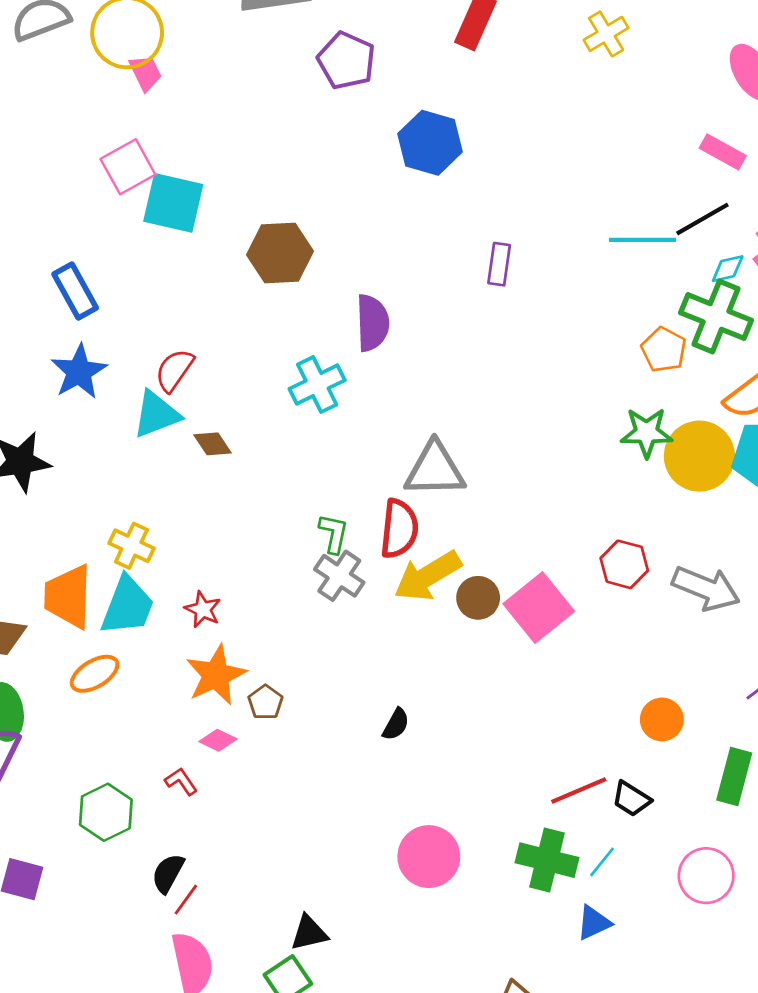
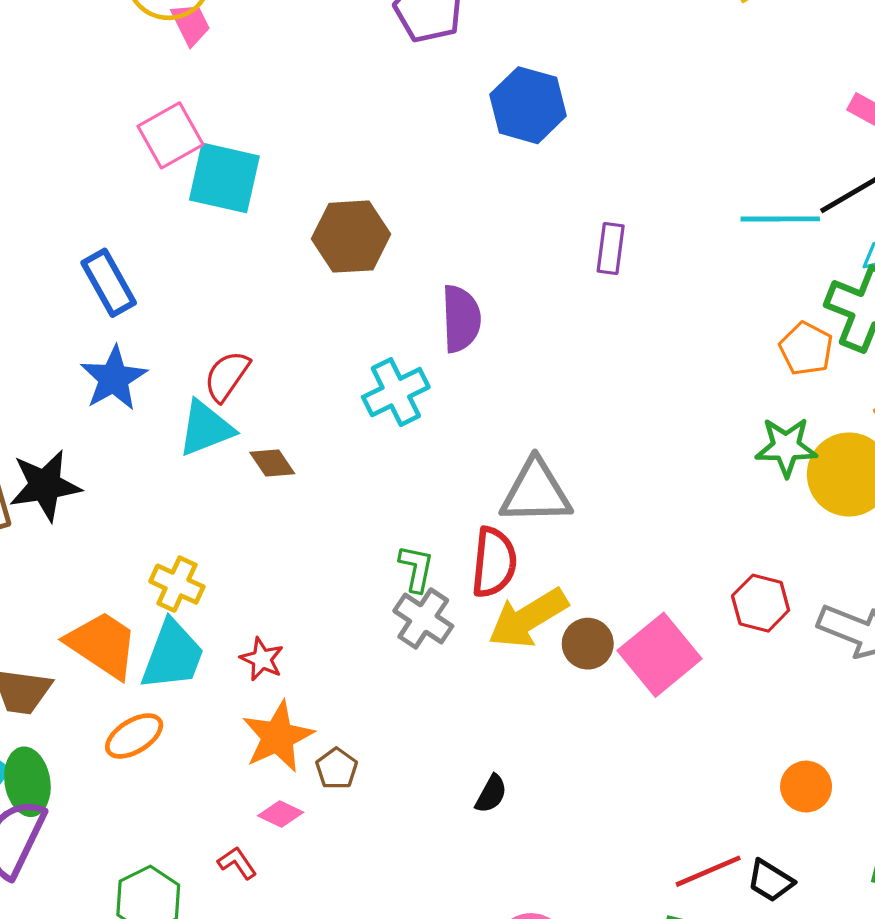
orange trapezoid: (68, 596) -> (102, 645), turned 122

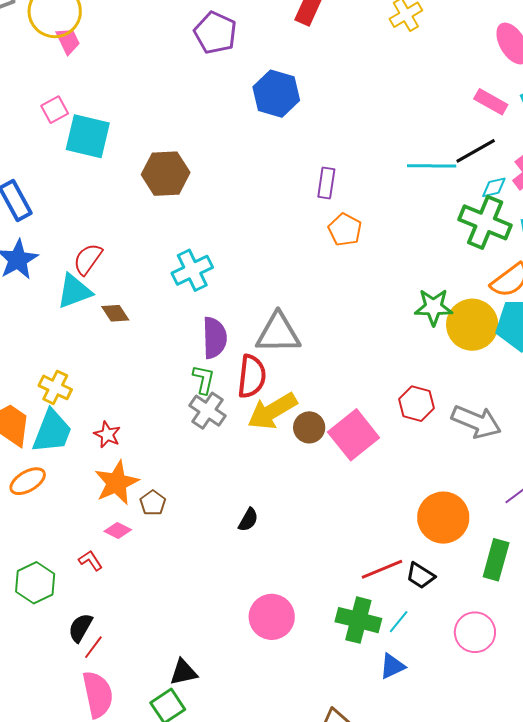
pink square: (170, 135) -> (55, 110), size x0.7
purple semicircle: (461, 319) -> (215, 338), moved
orange pentagon: (806, 349) -> (345, 230), moved
orange circle: (806, 787) -> (443, 518), size x1.6

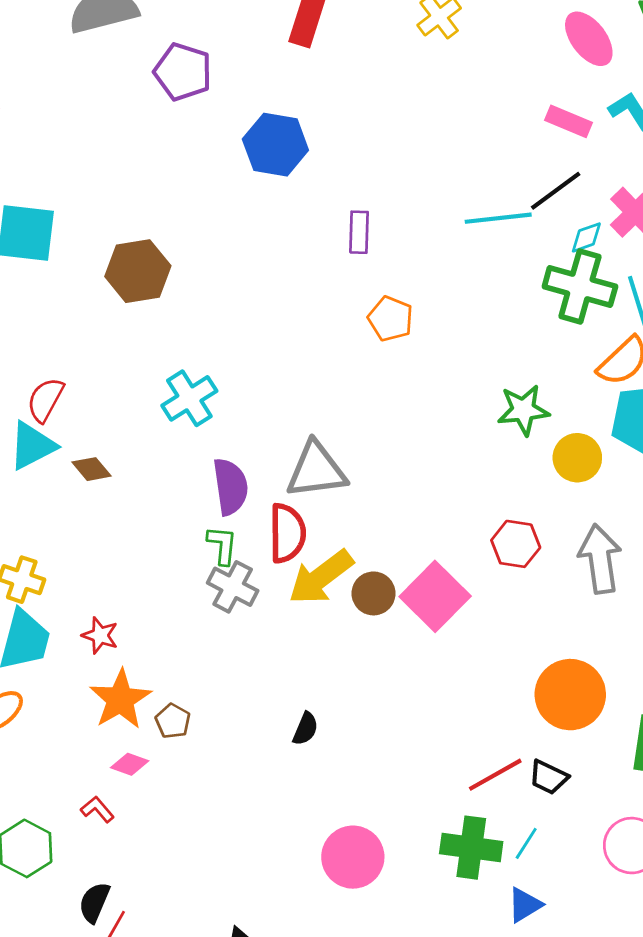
purple rectangle: (326, 183) -> (359, 232), moved
yellow circle: (472, 325) -> (577, 458), moved, size x0.7
gray arrow: (476, 422) -> (600, 559), turned -114

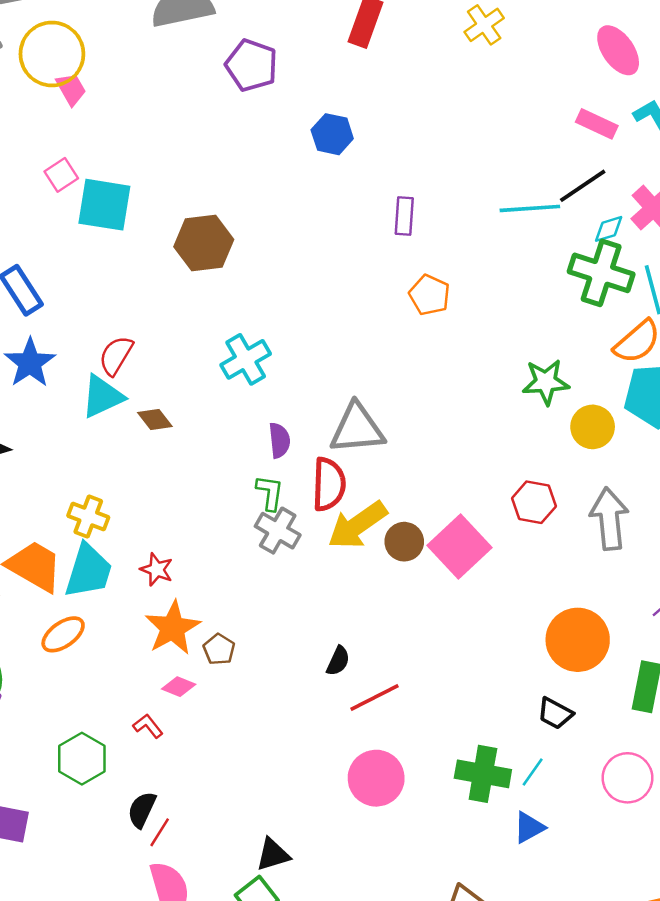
blue hexagon: (275, 145) -> (332, 134), size x0.7
purple semicircle: (230, 487) -> (279, 440), size x0.7
red line: (495, 775) -> (375, 698), moved

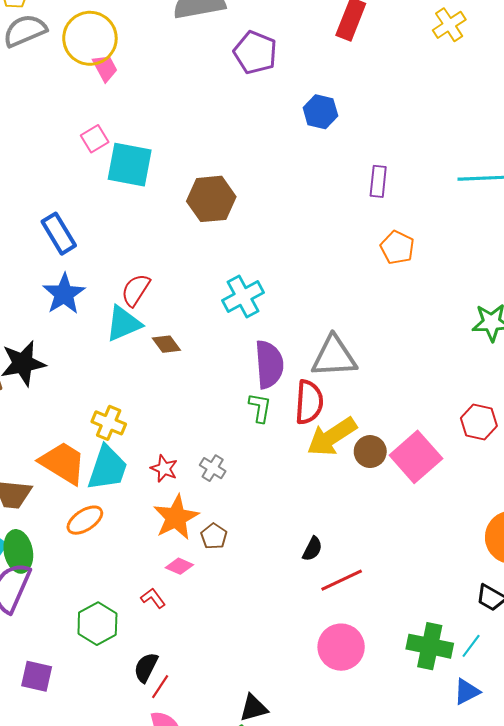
purple semicircle: (279, 440) -> (269, 364), size x1.6
gray cross: (278, 531) -> (213, 468), moved, size x0.7

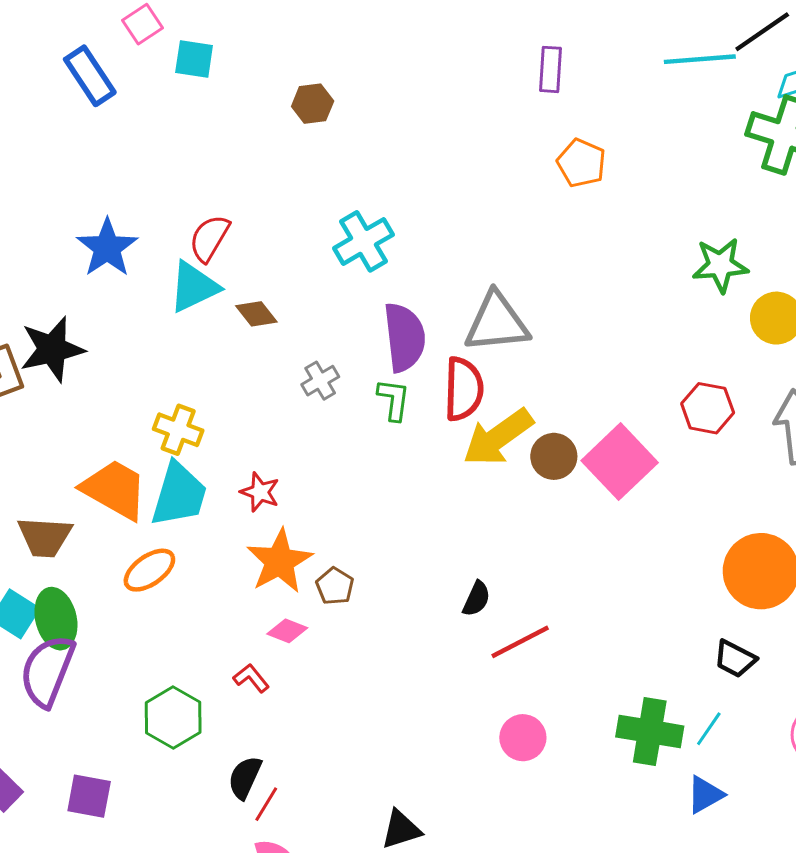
cyan square: (130, 165) -> (194, 59), size x0.6
brown hexagon: (211, 199) -> (313, 104), size x0.6
blue rectangle: (59, 234) -> (90, 76), moved
gray cross: (213, 468) -> (320, 381), moved, turned 30
pink circle: (341, 647) -> (523, 738), size x0.7

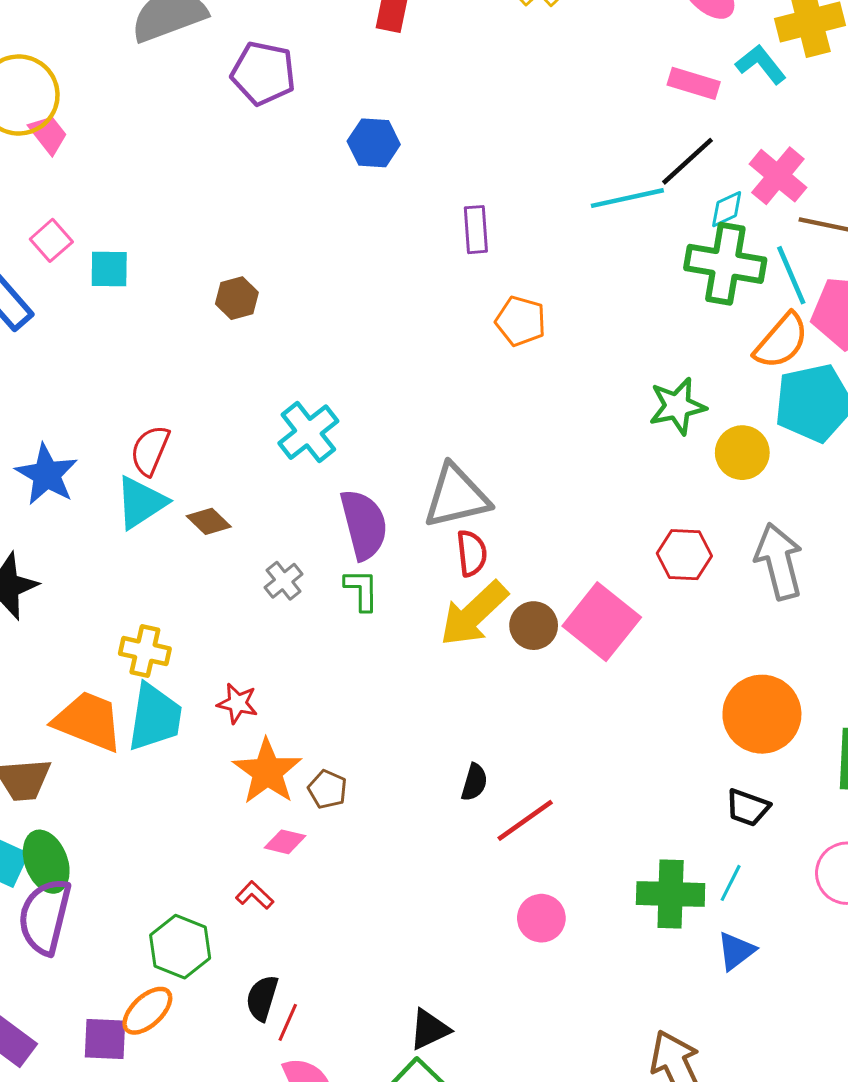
red semicircle: (464, 389) -> (472, 553), moved, size x0.7
orange ellipse: (149, 570) -> (147, 1011), moved

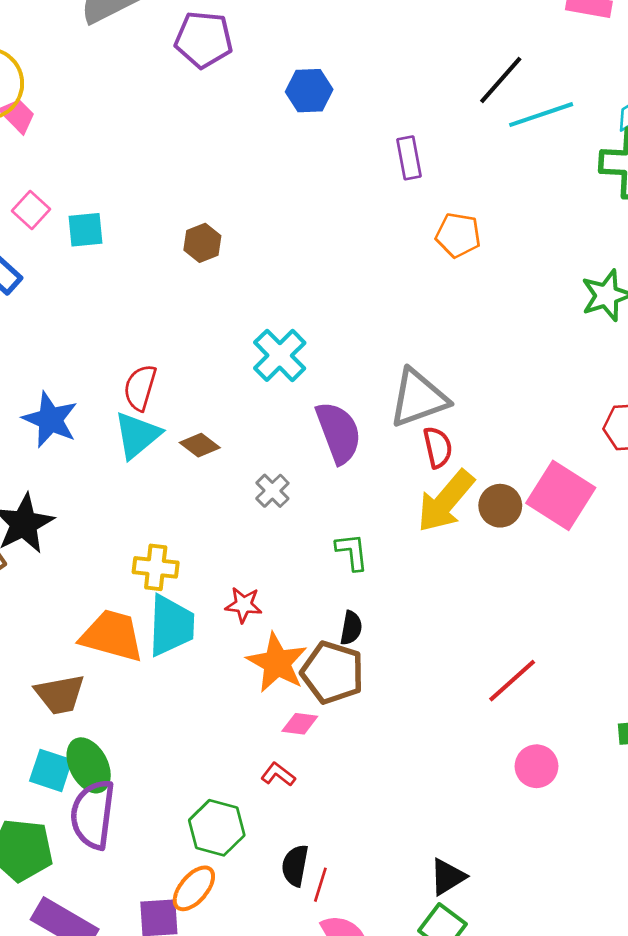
black line: (688, 161) -> (501, 80), moved
green L-shape: (362, 590) -> (352, 552), moved
black semicircle: (474, 782) -> (351, 628), moved
brown pentagon: (327, 789) -> (333, 673), size x1.8

